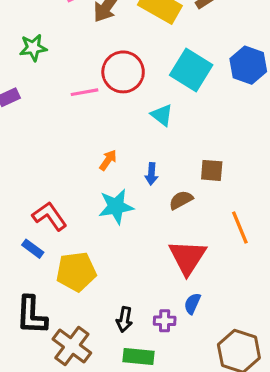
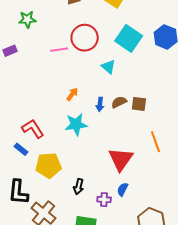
brown semicircle: (181, 200) -> (119, 102), moved
black arrow: (124, 319) -> (79, 187), moved

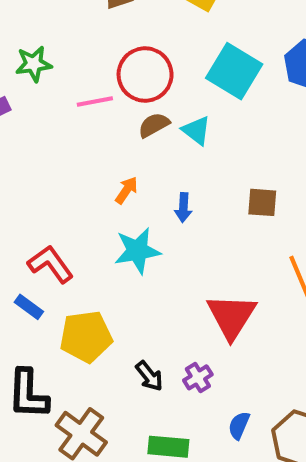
green star: (27, 19) -> (34, 64), moved
brown semicircle: (119, 102) -> (154, 125), moved
black arrow: (79, 187) -> (149, 376), turned -49
blue semicircle: (123, 189) -> (239, 425), moved
purple cross: (104, 200) -> (198, 377), moved, turned -32

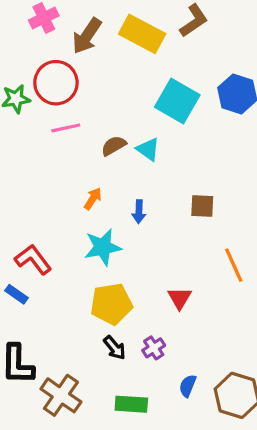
red circle: (145, 74) -> (56, 83), moved
red triangle: (231, 316) -> (180, 298), size x0.6
yellow pentagon: (86, 336) -> (111, 304), moved

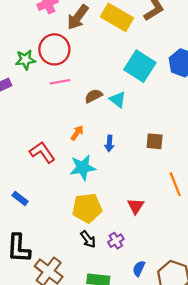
red L-shape: (33, 259) -> (42, 152), moved

